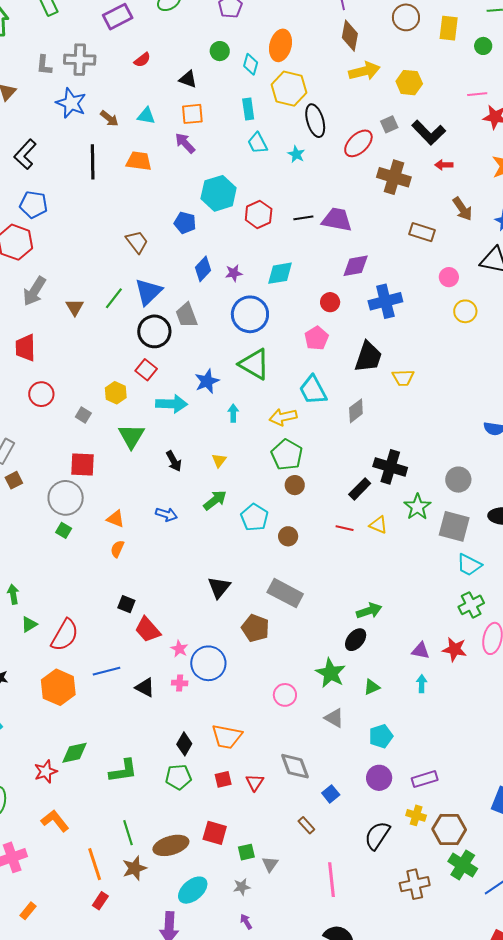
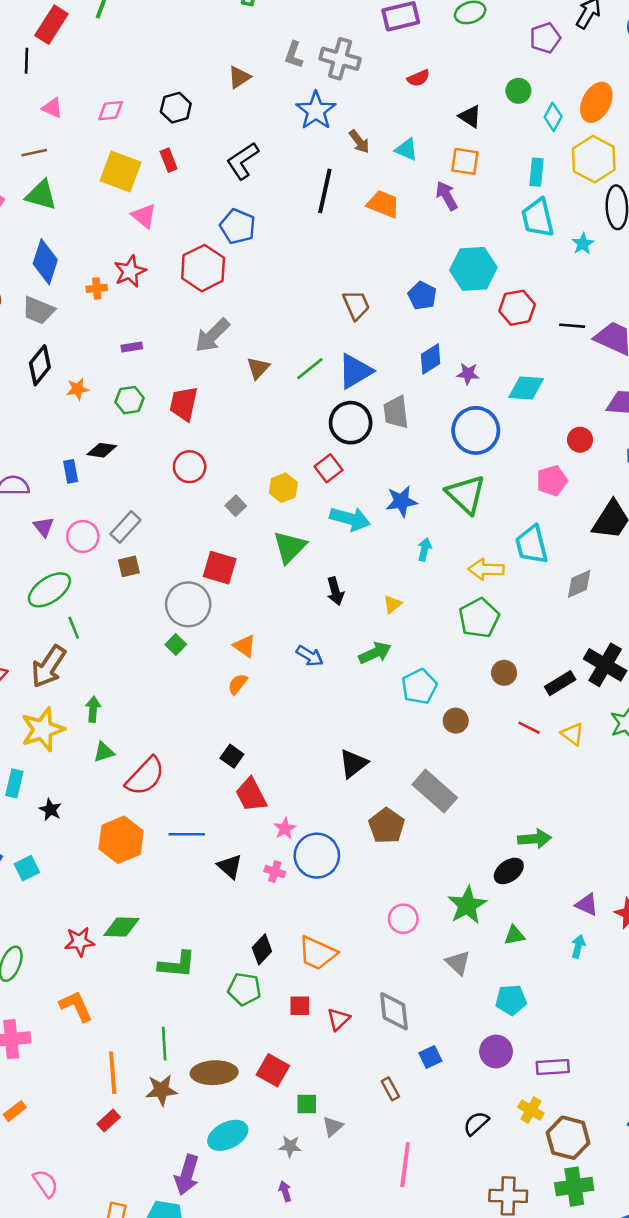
cyan trapezoid: (258, 143) -> (538, 218), size x1.4
brown circle: (295, 485) -> (504, 673), moved
black semicircle: (377, 835) -> (476, 1123), size x0.7
green cross: (463, 865) -> (574, 1187), turned 36

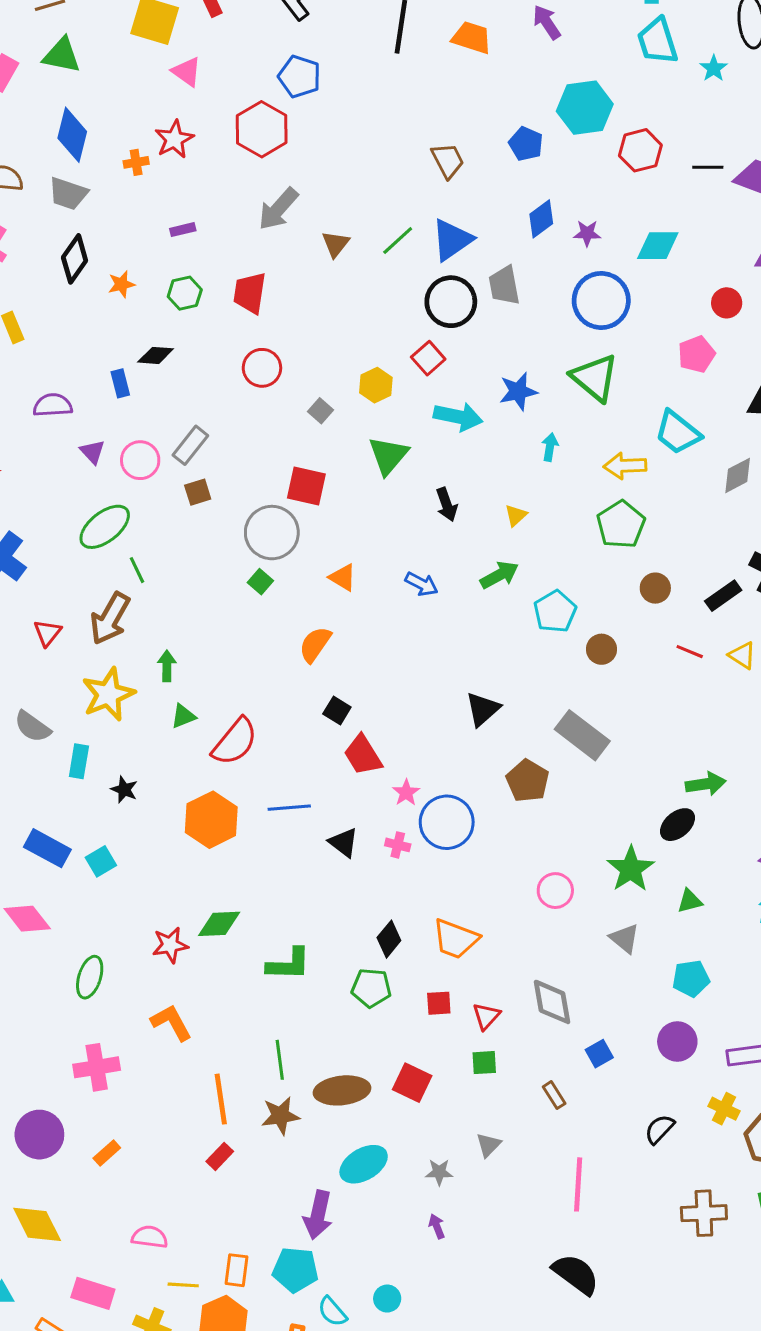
cyan trapezoid: (532, 545) -> (678, 432), turned -33
orange semicircle: (238, 684) -> (315, 644), moved, size x1.4
green square: (307, 1104) -> (484, 1063), moved
pink semicircle: (45, 1183) -> (150, 1237), turned -44

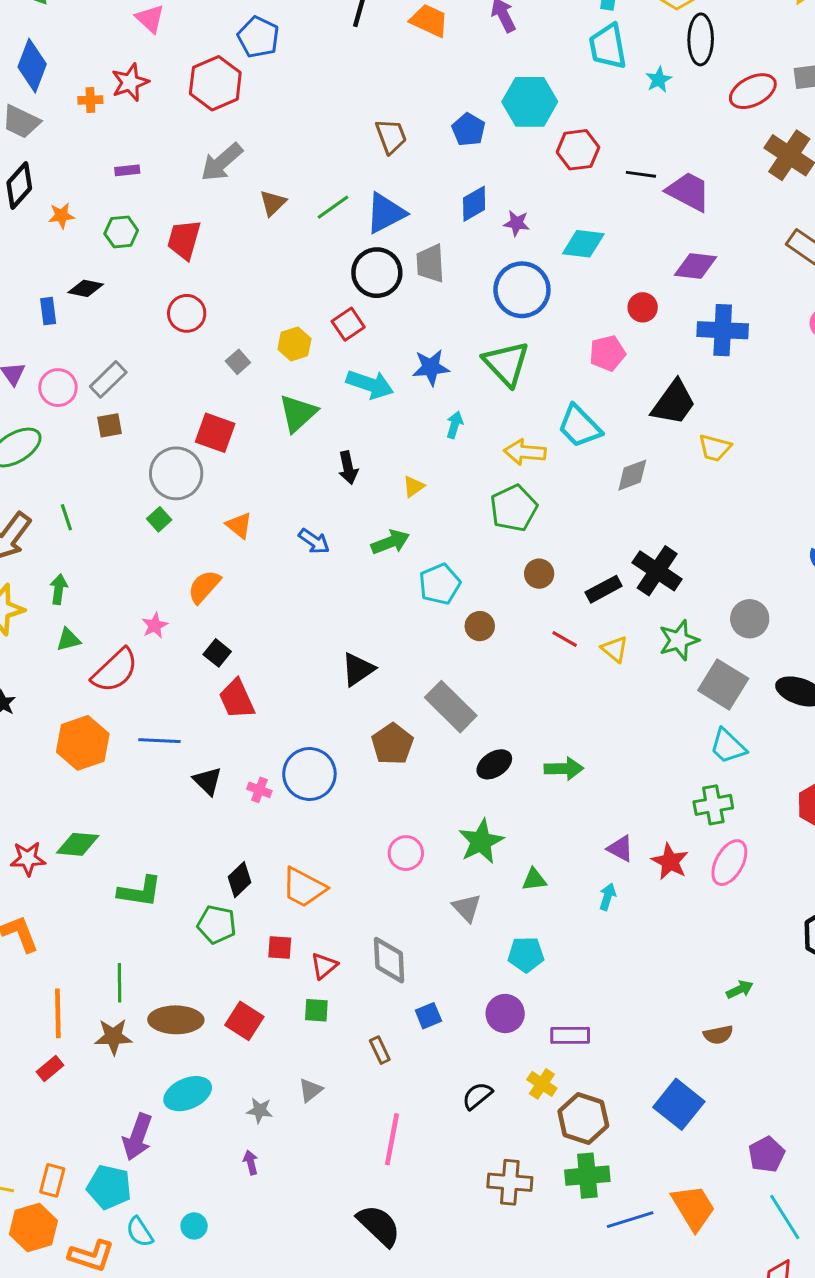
green line: (137, 570) -> (66, 517), moved
pink star: (406, 793) -> (155, 625), moved
black ellipse: (678, 825) -> (494, 764), moved

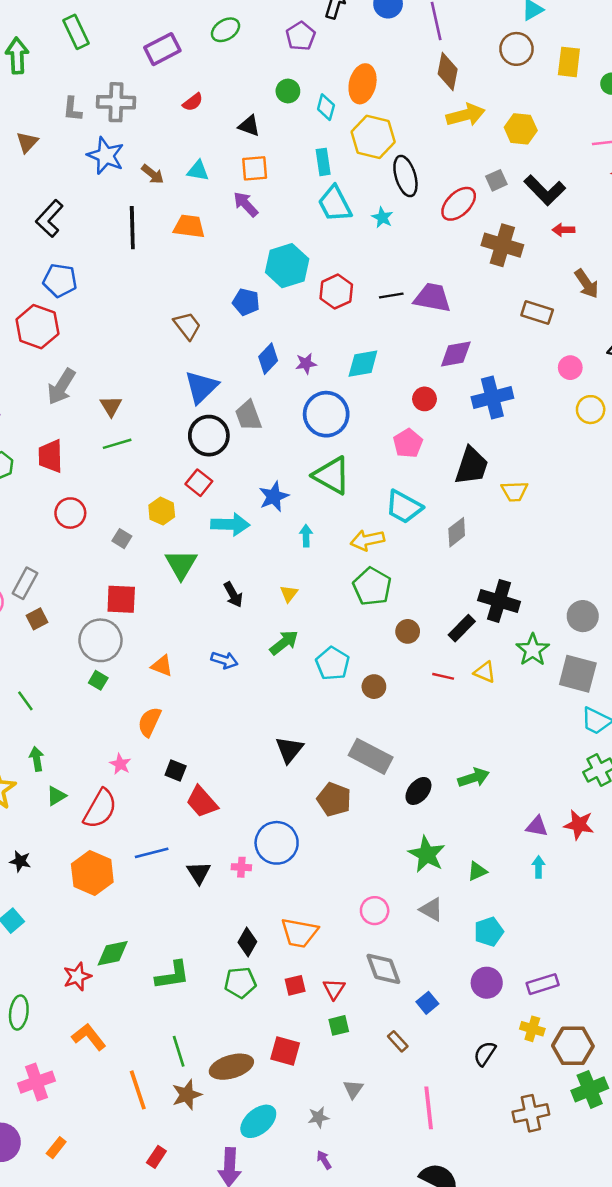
green line: (333, 207) -> (117, 444), moved, turned 36
black triangle: (208, 781) -> (199, 873), turned 30
pink circle: (406, 853) -> (375, 911), moved
red rectangle: (50, 1069) -> (156, 1157), moved

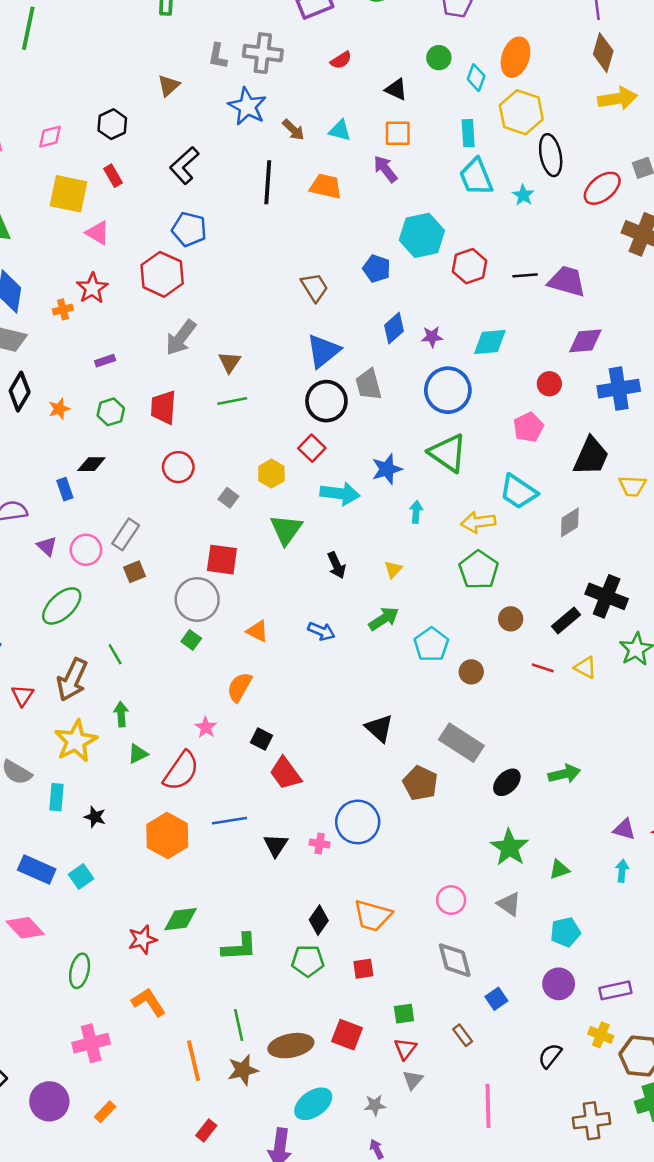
black triangle: (289, 750) -> (379, 728), turned -32
red triangle: (334, 989) -> (405, 1049), moved

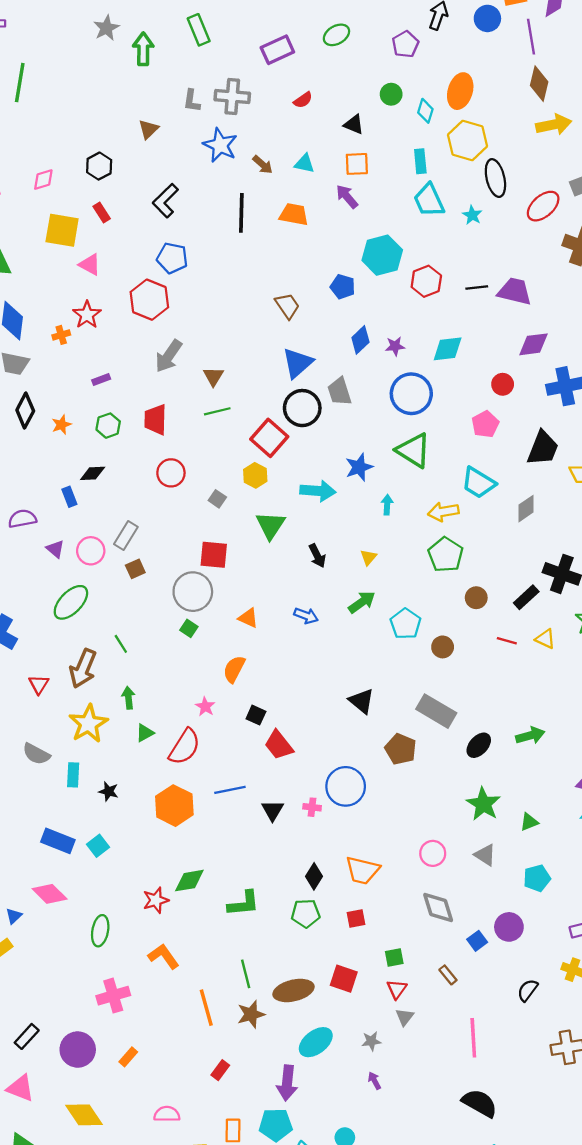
red square: (312, 448) -> (269, 438), moved, size x1.5
purple circle: (559, 984) -> (509, 927), moved

